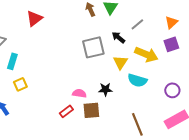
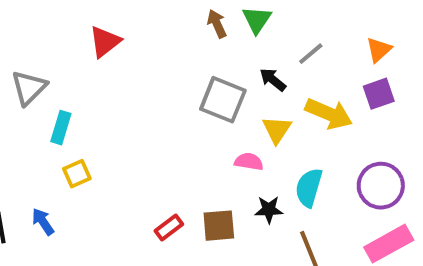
gray square: (93, 47) -> (223, 100), turned 35
cyan semicircle: (137, 80) -> (309, 188), moved, turned 90
black star: (105, 89) -> (269, 210), moved
purple circle: (172, 90) -> (381, 186), size x1.5
pink semicircle: (79, 93) -> (249, 162), moved

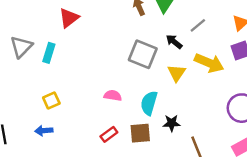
cyan rectangle: (61, 128) -> (49, 53), moved
pink semicircle: (249, 162) -> (113, 96), moved
cyan semicircle: (309, 188) -> (149, 103), moved
blue arrow: (43, 222) -> (44, 131), moved, turned -60

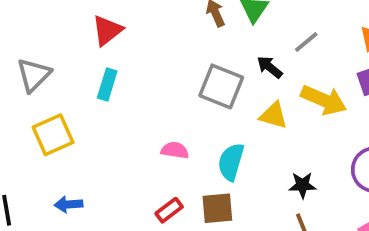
cyan rectangle: (49, 53) -> (107, 85), moved
yellow triangle: (177, 73) -> (273, 115), turned -48
yellow square: (51, 101) -> (53, 135), moved, size x1.5
black star: (172, 123) -> (302, 185), moved

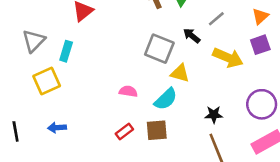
cyan rectangle: (107, 85) -> (66, 51), moved
yellow triangle: (273, 115) -> (180, 73), moved
cyan semicircle: (231, 162) -> (166, 99), turned -150

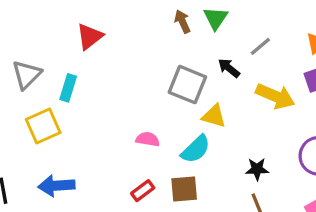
blue arrow: (57, 128) -> (56, 186), size x1.5

